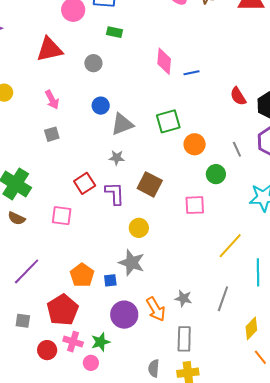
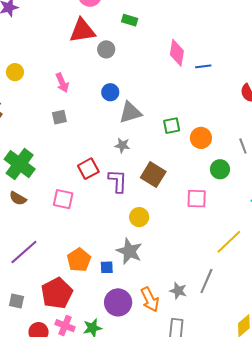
red triangle: (49, 49) -> (82, 31), moved
green square: (168, 121) -> (172, 126), moved, size x0.7
gray line: (223, 299) -> (206, 281), moved

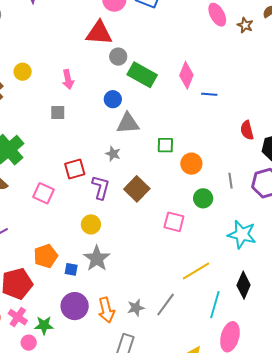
green rectangle: (130, 20) -> (142, 75), moved, size x1.8
yellow circle: (15, 72) -> (23, 72), moved
yellow circle: (139, 217) -> (91, 224), moved
gray star: (178, 291) -> (136, 308), turned 30

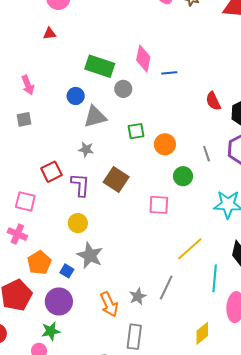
red triangle: (99, 33) -> (50, 34), size x0.5
gray circle: (118, 57) -> (123, 89), moved
blue square: (71, 269) -> (67, 271), turned 32
purple circle: (75, 306) -> (59, 301), moved
pink cross: (18, 317) -> (17, 234), moved

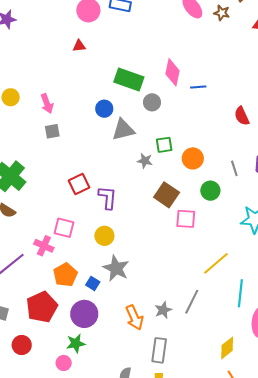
pink arrow: (28, 85) -> (47, 103), moved
gray star: (86, 149) -> (145, 161), moved
brown square: (116, 180) -> (167, 195), moved
pink square: (25, 201) -> (64, 228), moved

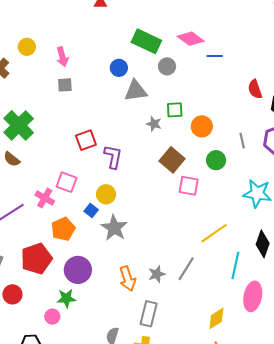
pink diamond: (173, 72) -> (191, 39), turned -72
blue square: (93, 283) -> (91, 211), moved

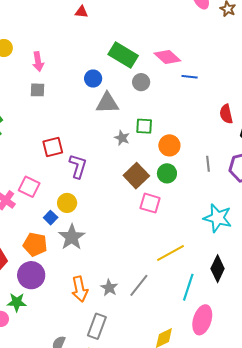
green circle: (216, 160) -> (167, 173), moved
orange pentagon: (63, 229) -> (35, 244), moved, turned 30
gray star: (157, 274) -> (109, 288), turned -30

